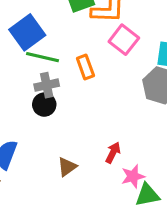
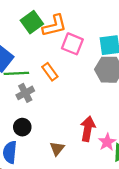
black circle: (44, 105) -> (22, 127), moved
red arrow: (113, 153) -> (88, 129), size x1.5

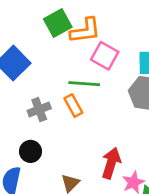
orange rectangle: (50, 72) -> (73, 106), moved
green line: (16, 73) -> (84, 84), moved

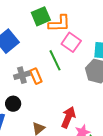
green line: (84, 84) -> (55, 60), turned 55
orange rectangle: (73, 106) -> (36, 76), moved

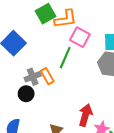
green line: (55, 60) -> (65, 58), turned 55
black circle: (13, 104) -> (26, 94), moved

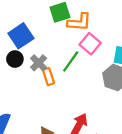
gray cross: (33, 77) -> (39, 63), moved, turned -35
black circle: (26, 94) -> (15, 59), moved

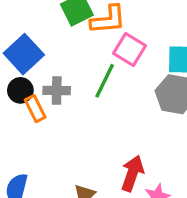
gray cross: (39, 63) -> (57, 90), turned -35
orange rectangle: (48, 77) -> (35, 109), moved

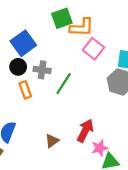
green line: (105, 81) -> (64, 84), moved
orange rectangle: (35, 109) -> (25, 90), moved

